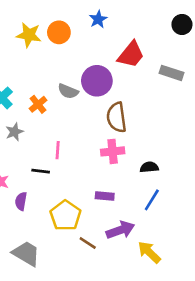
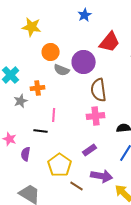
orange circle: (59, 32) -> (51, 52), moved
orange cross: (38, 104) -> (38, 88), moved, turned 32
purple rectangle: (105, 196) -> (90, 150), turned -40
purple arrow: (120, 230) -> (102, 176), turned 30

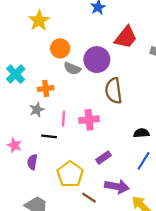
yellow star: (32, 27) -> (39, 21), turned 30
gray star: (21, 101) -> (37, 110), moved
pink cross: (96, 116) -> (89, 120), moved

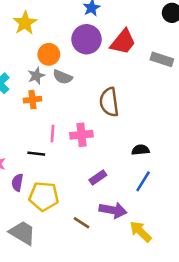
purple circle: (97, 60) -> (87, 39), moved
gray star: (37, 110) -> (36, 76), moved
yellow pentagon: (70, 174) -> (44, 196), moved, turned -30

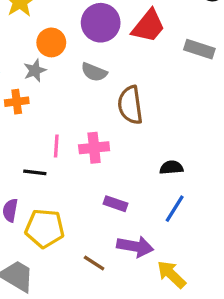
gray semicircle: (63, 77) -> (94, 72), moved
orange cross: (32, 100) -> (17, 102), moved
purple rectangle: (98, 178) -> (115, 204), turned 54

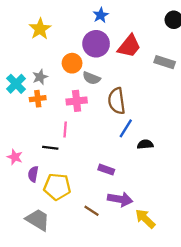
orange circle: (51, 42) -> (72, 63), moved
gray star: (35, 70) -> (40, 77), moved
pink cross: (94, 148) -> (77, 101), moved
blue line: (175, 209) -> (126, 128), moved

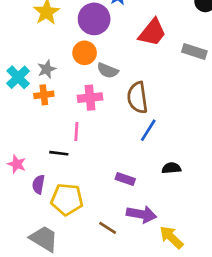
purple circle: (96, 44) -> (94, 19), moved
black semicircle: (145, 144) -> (171, 168), moved

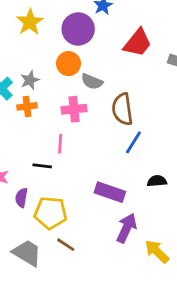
purple rectangle: (125, 179) -> (110, 192), size x1.5
purple arrow: (142, 214) -> (127, 228), turned -76
brown line: (108, 228) -> (66, 245), moved

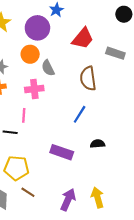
gray semicircle: (92, 82) -> (48, 68), turned 42
brown semicircle: (122, 109) -> (88, 78), moved
purple arrow: (127, 228) -> (68, 200), moved
yellow arrow: (157, 252) -> (98, 198), turned 30

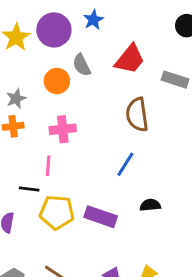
purple circle: (37, 28) -> (54, 30), moved
gray semicircle: (48, 68) -> (82, 65), moved
yellow pentagon: (16, 168) -> (57, 212), moved

